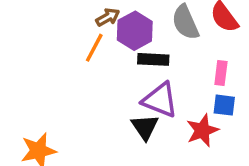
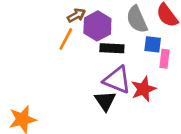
blue square: (224, 105) -> (153, 44), moved
red star: (202, 130) -> (143, 89), moved

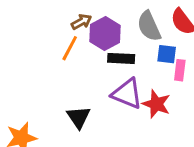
red star: (143, 89) -> (156, 104), turned -30
black triangle: (105, 101) -> (79, 117), moved

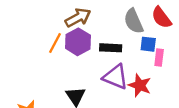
brown arrow: (81, 22) -> (78, 18), size x1.5
purple hexagon: (105, 34) -> (78, 42), moved
orange line: (70, 48) -> (55, 43), moved

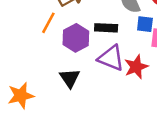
purple hexagon: (78, 42) -> (76, 38), moved
red star: (140, 85) -> (136, 67), turned 30

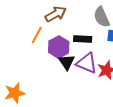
black triangle: (70, 78) -> (67, 62), moved

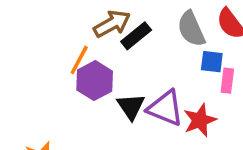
black rectangle: (83, 39) -> (136, 36), moved, turned -42
purple hexagon: (59, 47) -> (95, 81), moved

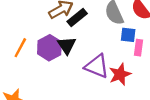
orange line: (79, 60) -> (20, 48), moved
black triangle: (131, 106) -> (67, 45), moved

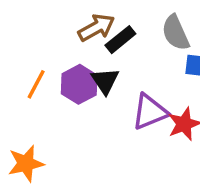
purple triangle: (97, 66) -> (150, 112), turned -44

